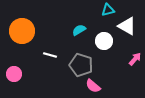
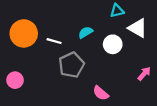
white line: (50, 55) -> (54, 41), moved
pink arrow: (135, 59) -> (144, 74), moved
gray pentagon: (81, 65) -> (71, 65), moved, turned 30

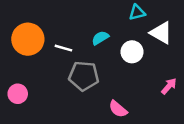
gray pentagon: (71, 65) -> (84, 76), turned 30

